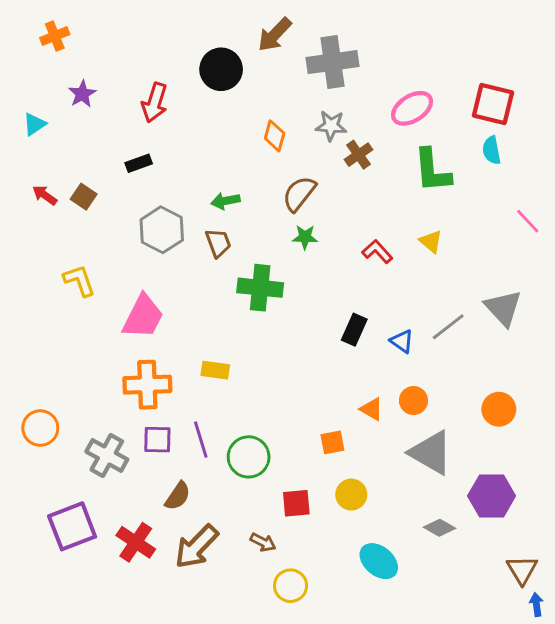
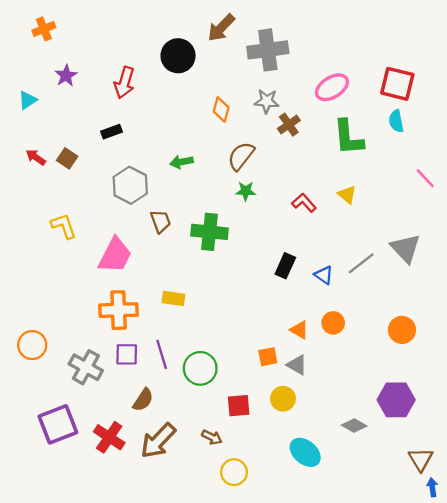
brown trapezoid: (218, 243) -> (161, 221), moved
gray triangle: (431, 453) -> (297, 365), moved, size x0.6

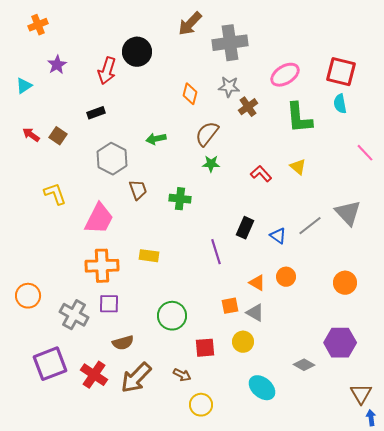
black circle: (178, 56) -> (137, 52), moved
green cross: (210, 232) -> (180, 199), size x0.7
purple line: (162, 354) -> (216, 252), moved
brown semicircle: (143, 400) -> (123, 343), turned 40

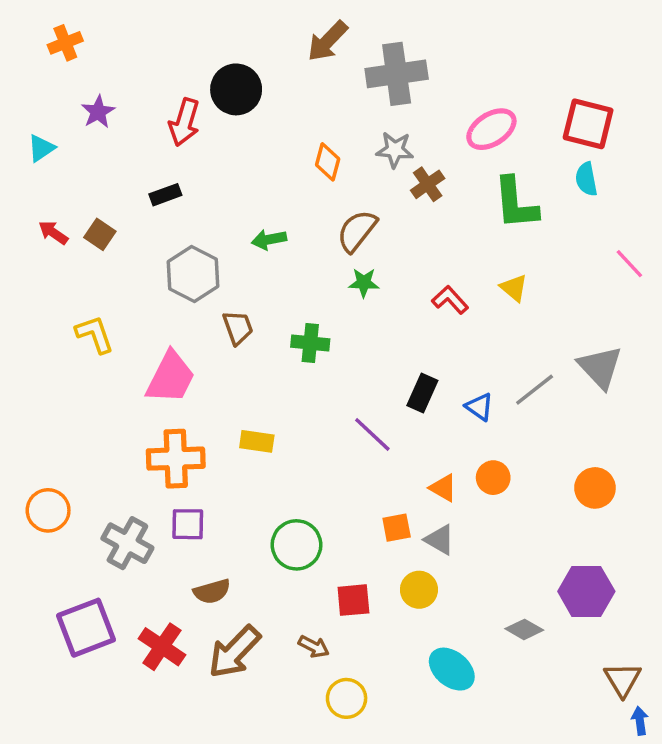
purple line: (216, 252) -> (372, 434), turned -30

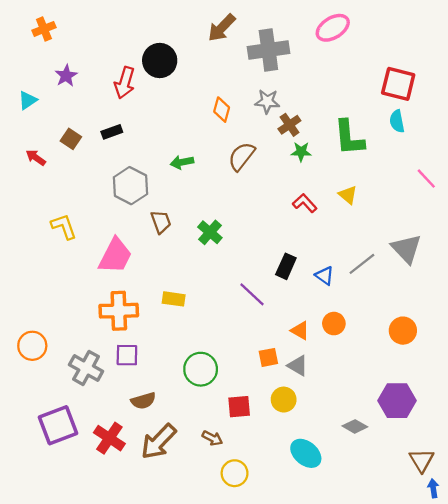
pink ellipse: (491, 129) -> (333, 28), moved
brown square: (100, 234) -> (71, 139), moved
green star: (364, 283) -> (301, 152), moved
green cross: (310, 343) -> (210, 232), turned 35

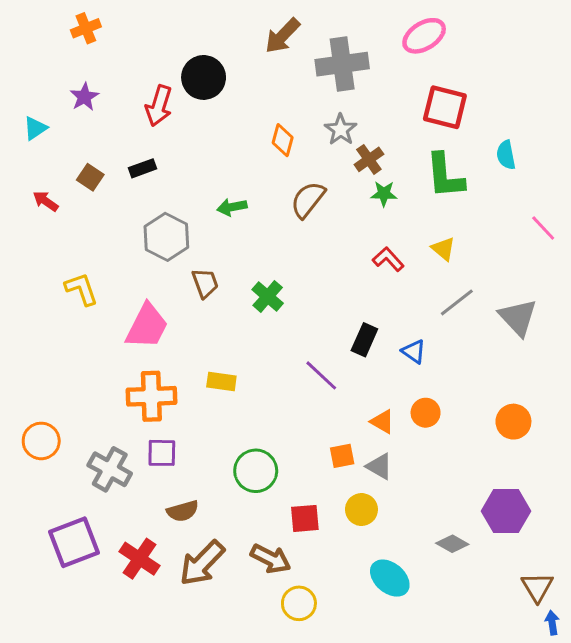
orange cross: (44, 29) -> (86, 28), moved
red square: (398, 84) -> (445, 107), moved
gray star: (267, 101) -> (341, 130), turned 30
gray line: (362, 264) -> (457, 302), moved
brown arrow: (212, 438) -> (271, 559), size x1.5

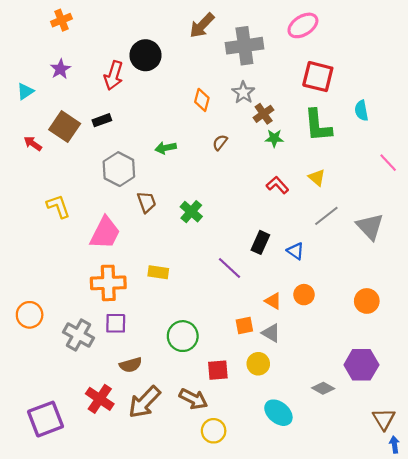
brown square: (90, 177) -> (65, 127), size x1.6
brown semicircle: (308, 200) -> (220, 142), size x0.6
purple square: (74, 542) -> (45, 419), moved

